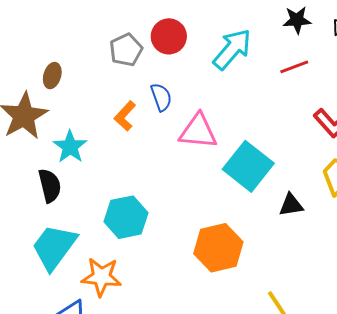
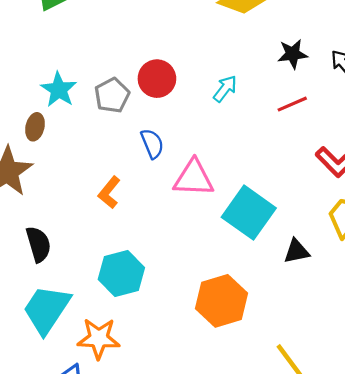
cyan arrow: (232, 49) -> (225, 89), size x0.6
orange L-shape: (125, 116) -> (109, 192), moved
cyan star: (70, 147) -> (59, 90), moved

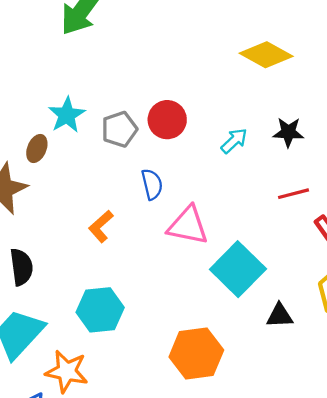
black star: (293, 54) -> (288, 132), moved
red line: (292, 104) -> (294, 194), moved

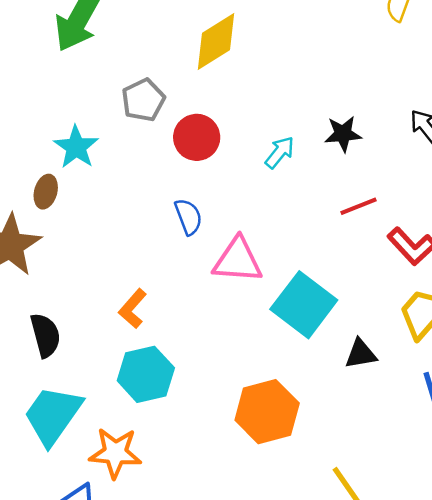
yellow diamond: (266, 55) -> (216, 41), moved, turned -54
gray pentagon: (119, 129) -> (143, 100), moved
orange L-shape: (101, 226) -> (133, 309), moved

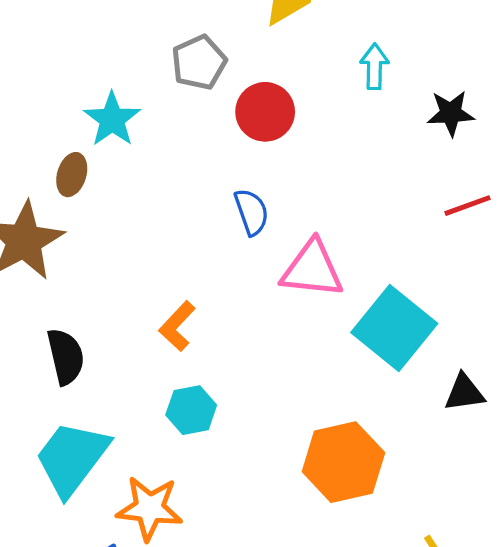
cyan arrow: (280, 152) -> (374, 66), moved, turned -40
cyan hexagon: (146, 374) -> (191, 410), size x0.7

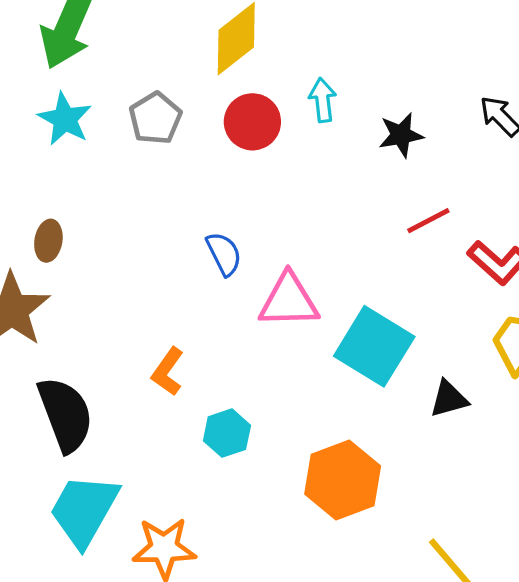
red circle: (265, 112) -> (252, 122), moved
cyan star: (112, 119) -> (65, 119), moved
black semicircle: (66, 356) -> (65, 414), size x1.4
cyan hexagon: (191, 410) -> (227, 433), moved

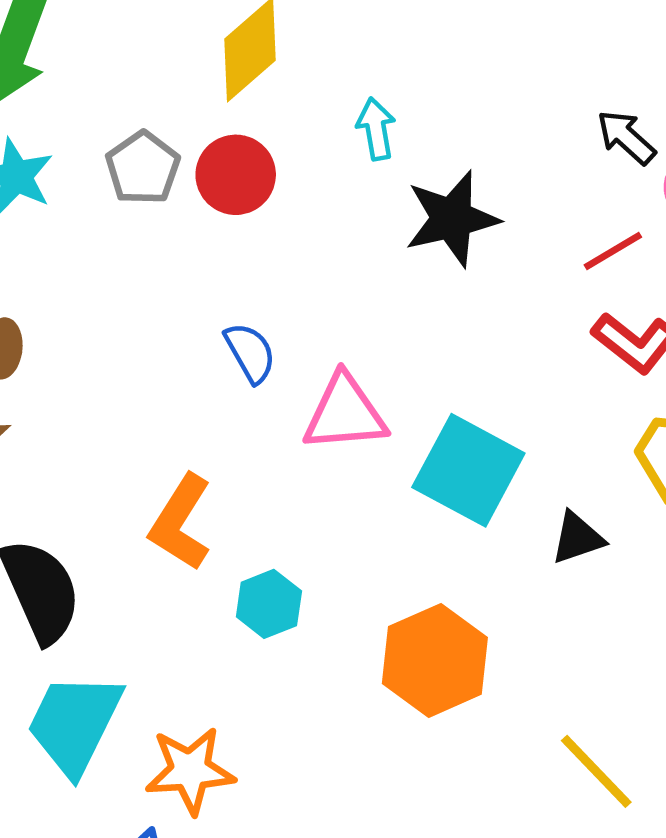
red circle: (252, 122) -> (236, 175), moved
black star: (401, 135) -> (452, 219), moved, size x1.5
red line: (428, 221) -> (613, 251), moved
orange L-shape: (168, 372) -> (181, 522), size x1.4

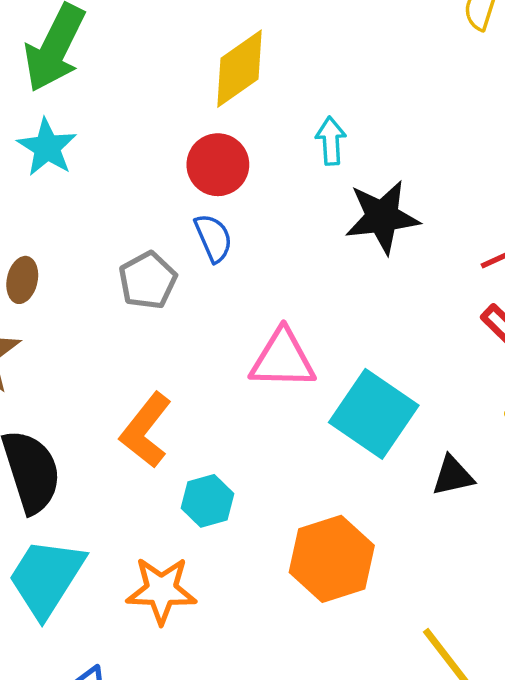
gray pentagon: (143, 168) -> (148, 280), moved
blue semicircle: (250, 353) -> (213, 238), moved
orange star: (190, 770) -> (161, 590), moved

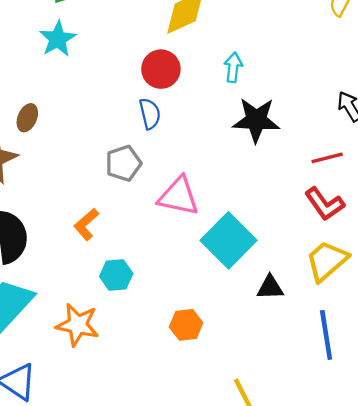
gray pentagon: (148, 280) -> (123, 163), moved
orange L-shape: (146, 430) -> (86, 224), size x0.7
orange hexagon: (332, 559) -> (186, 325), size x0.6

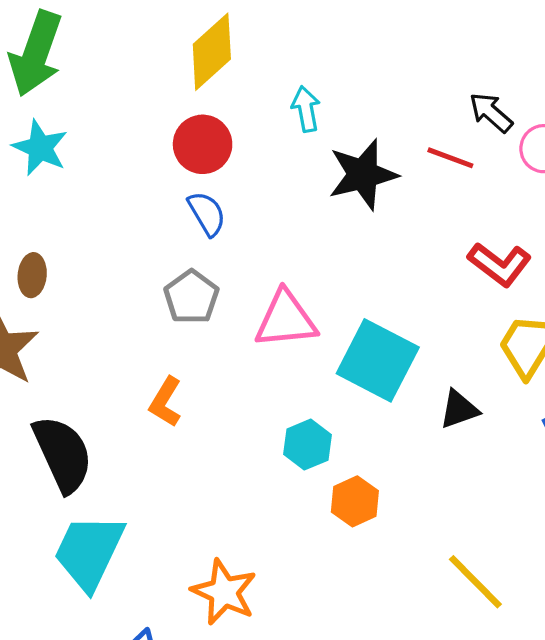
red line: (327, 158) -> (450, 158), moved, turned 52
cyan hexagon: (116, 275) -> (307, 445), moved
orange star: (78, 325) -> (224, 592), moved, turned 30

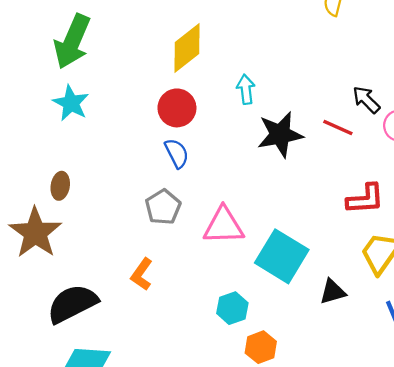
red L-shape: (500, 264) -> (365, 199), turned -45
black semicircle: (63, 454) -> (72, 304), turned -96

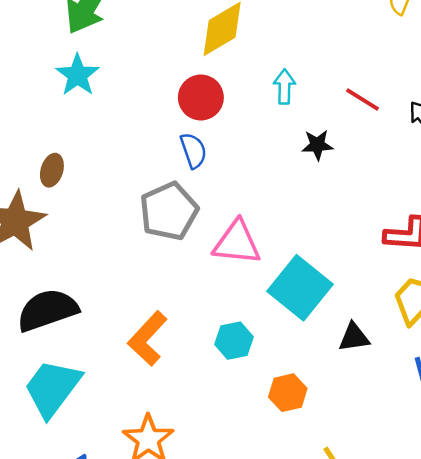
red line: (338, 127) -> (363, 100), moved
black star: (280, 135) -> (317, 145), size x0.6
gray pentagon: (163, 207) -> (169, 211), size x1.4
orange L-shape: (142, 274) -> (147, 339), moved, size x1.4
orange hexagon: (261, 347) -> (288, 393), moved

